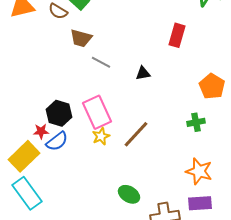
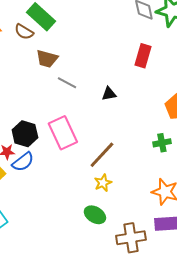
yellow star: (101, 136) -> (103, 183), moved

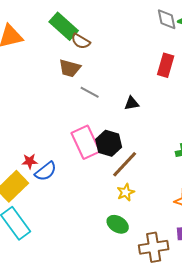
brown semicircle: (24, 32) -> (81, 41), moved
black hexagon: (25, 134) -> (109, 143), moved

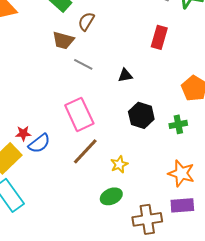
brown semicircle: (81, 41) -> (86, 21), moved, turned 90
black hexagon: (109, 143) -> (141, 115), moved
brown line: (125, 164) -> (85, 151), moved
green ellipse: (118, 224) -> (111, 196), turned -55

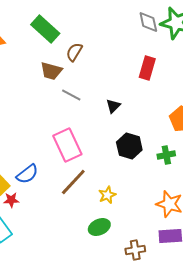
black triangle: (125, 75) -> (113, 106), turned -35
red star: (23, 133) -> (11, 200), moved
brown cross: (147, 219) -> (135, 250), size x0.7

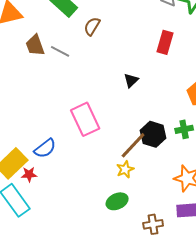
brown trapezoid: (51, 71) -> (35, 45), moved, turned 55
gray line: (71, 95) -> (60, 51), moved
black hexagon: (129, 146) -> (153, 134), moved
brown line: (73, 182) -> (133, 145), moved

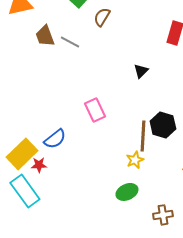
pink rectangle: (85, 119) -> (95, 110), size x0.7
brown line: (133, 145) -> (143, 136), turned -40

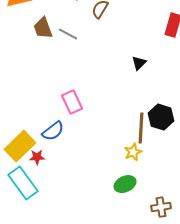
pink rectangle: (95, 110) -> (72, 102), moved

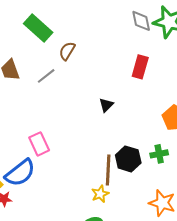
gray line: (68, 34) -> (46, 76), moved, turned -66
blue semicircle: (53, 131) -> (20, 173), size x1.4

